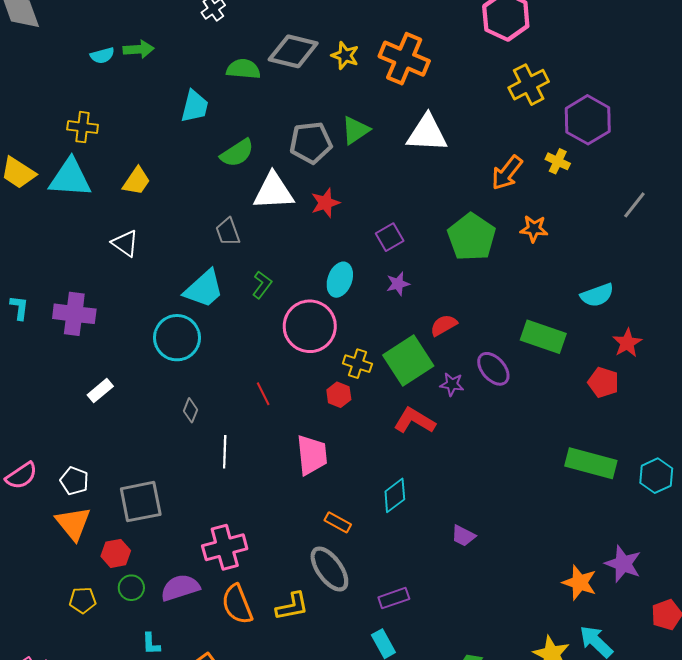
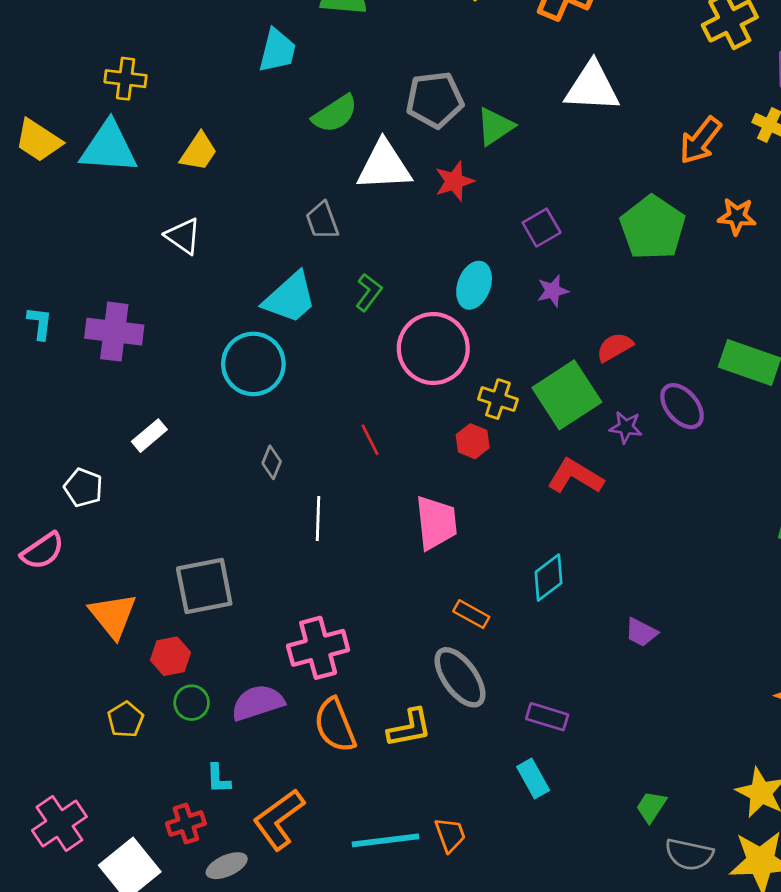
green triangle: (355, 130) -> (495, 126), moved
white pentagon: (74, 481) -> (83, 488), moved
purple rectangle: (394, 598) -> (547, 717), turned 36
yellow pentagon: (83, 600) -> (126, 720), turned -30

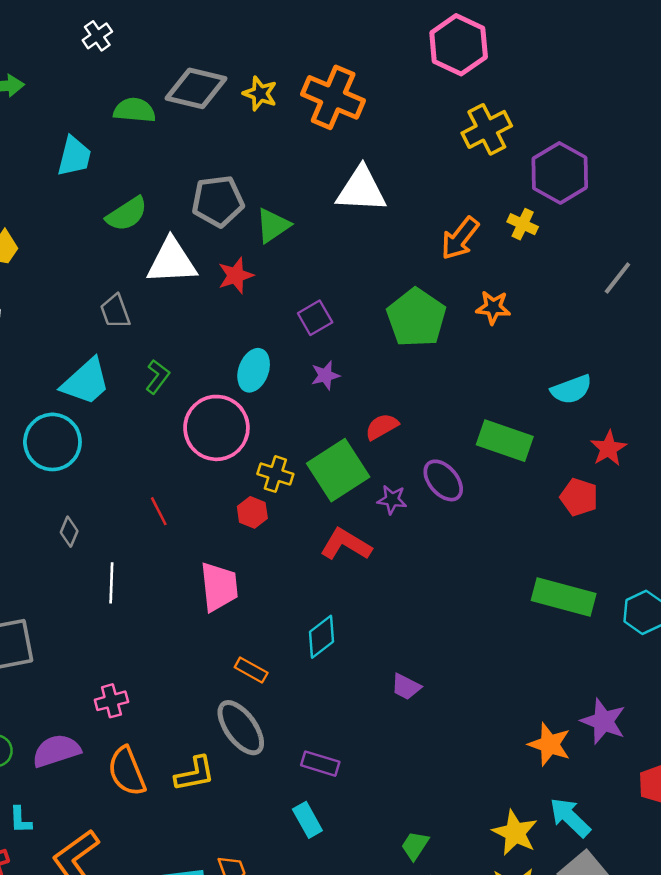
pink cross: (318, 648) -> (111, 701), size x0.6

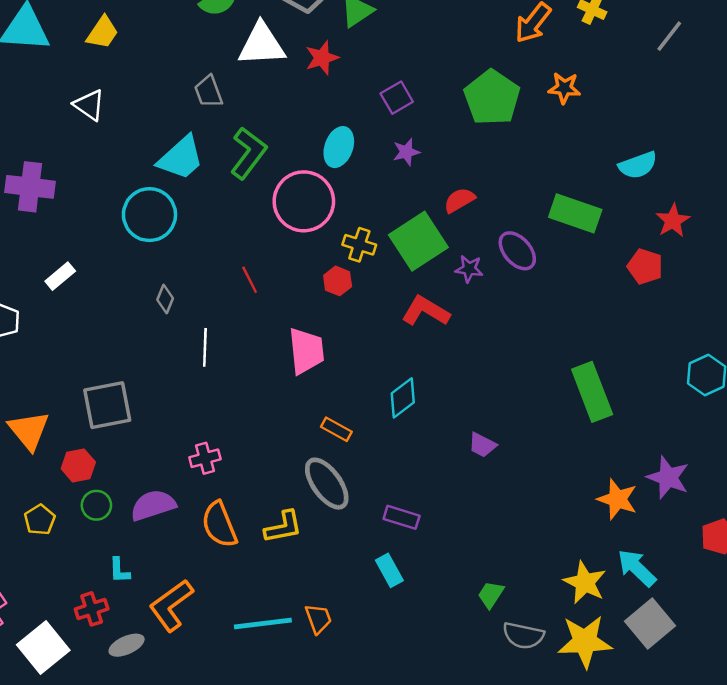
gray line: (617, 278) -> (669, 36), moved
green L-shape: (158, 377) -> (248, 153), size x1.6
green rectangle: (564, 597) -> (592, 392), moved, turned 54

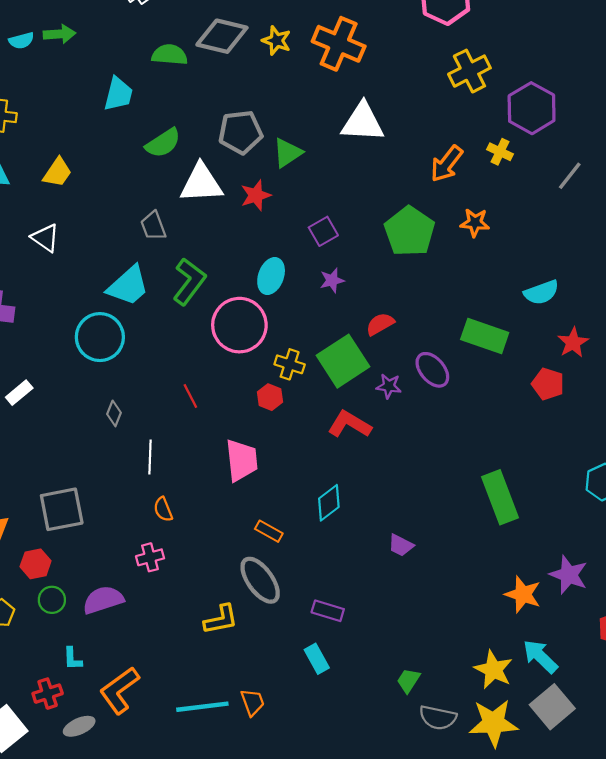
orange semicircle: (219, 525) -> (163, 509), moved, size x0.6

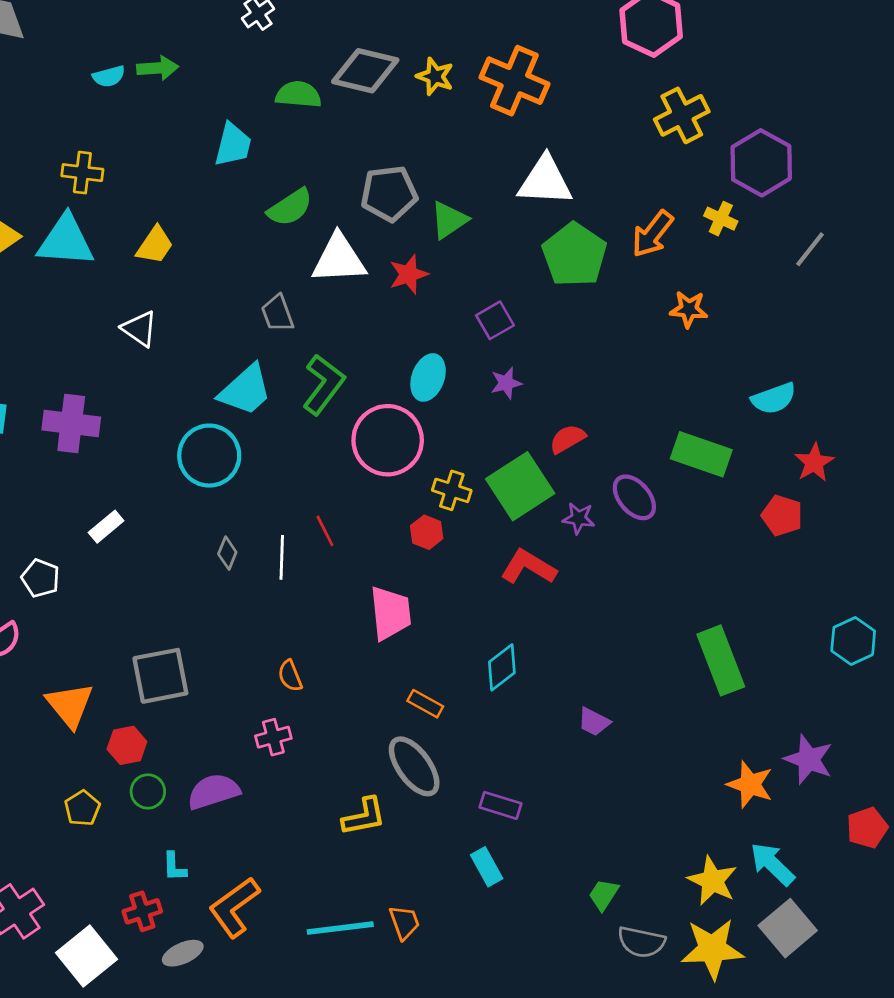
green pentagon: (409, 231) -> (574, 255), moved
white line: (150, 457) -> (282, 557), moved

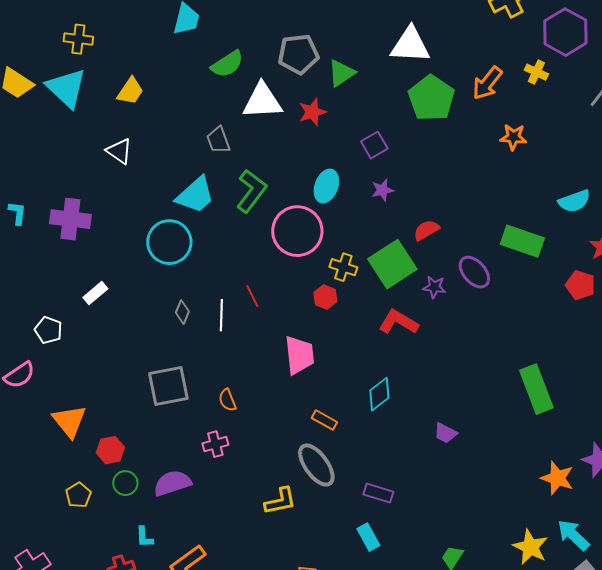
cyan triangle: (66, 241) -> (66, 88), turned 39
gray square: (160, 676) -> (168, 386), moved

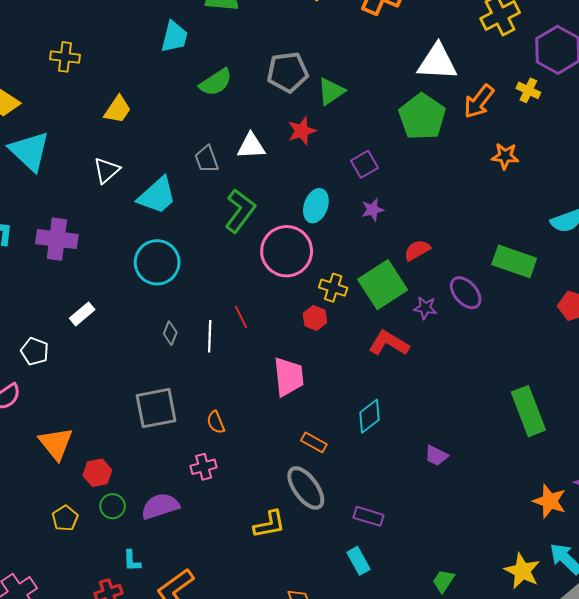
white triangle: (410, 45) -> (437, 62), moved
cyan triangle: (66, 88) -> (30, 151), moved
white triangle: (262, 101) -> (251, 146), moved, size x0.7
white triangle: (119, 151) -> (106, 170), turned 44
cyan trapezoid: (195, 195) -> (157, 196), moved

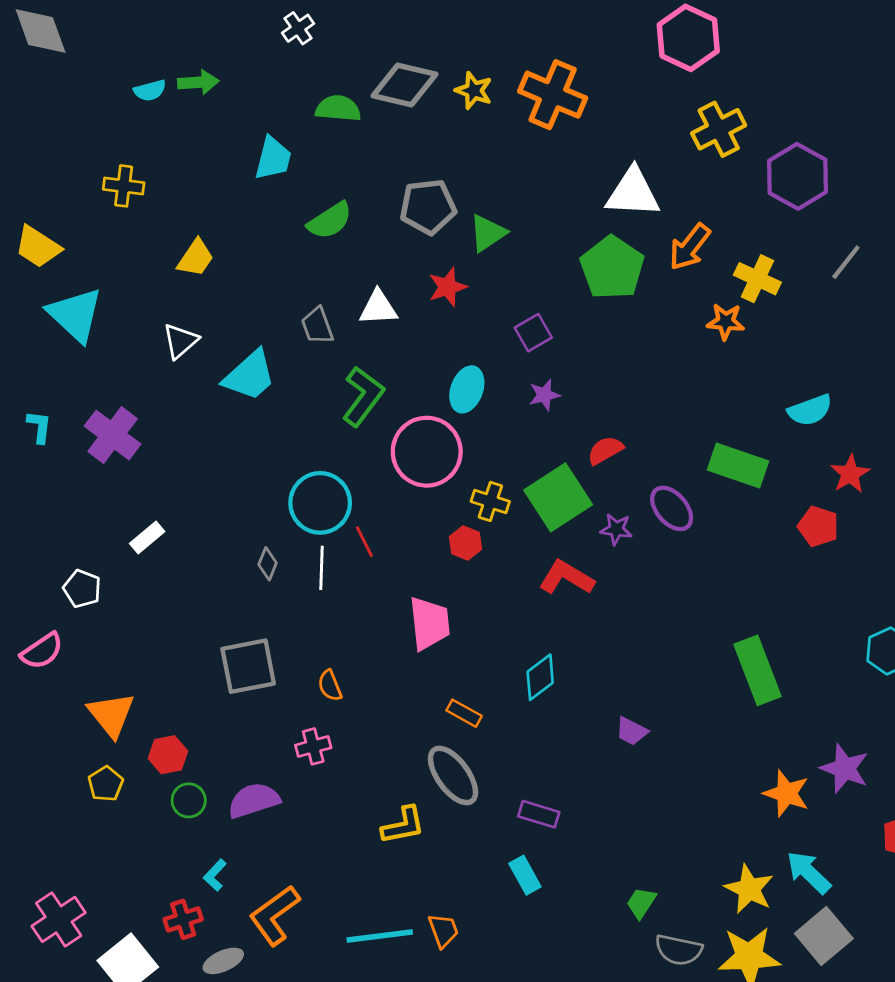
yellow cross: (528, 90) -> (757, 279), moved, size x1.4
purple cross: (57, 239) -> (113, 435), turned 30
cyan circle: (157, 262) -> (320, 503), moved
yellow pentagon: (65, 518) -> (106, 784), moved
cyan L-shape: (132, 561) -> (215, 875), turned 45

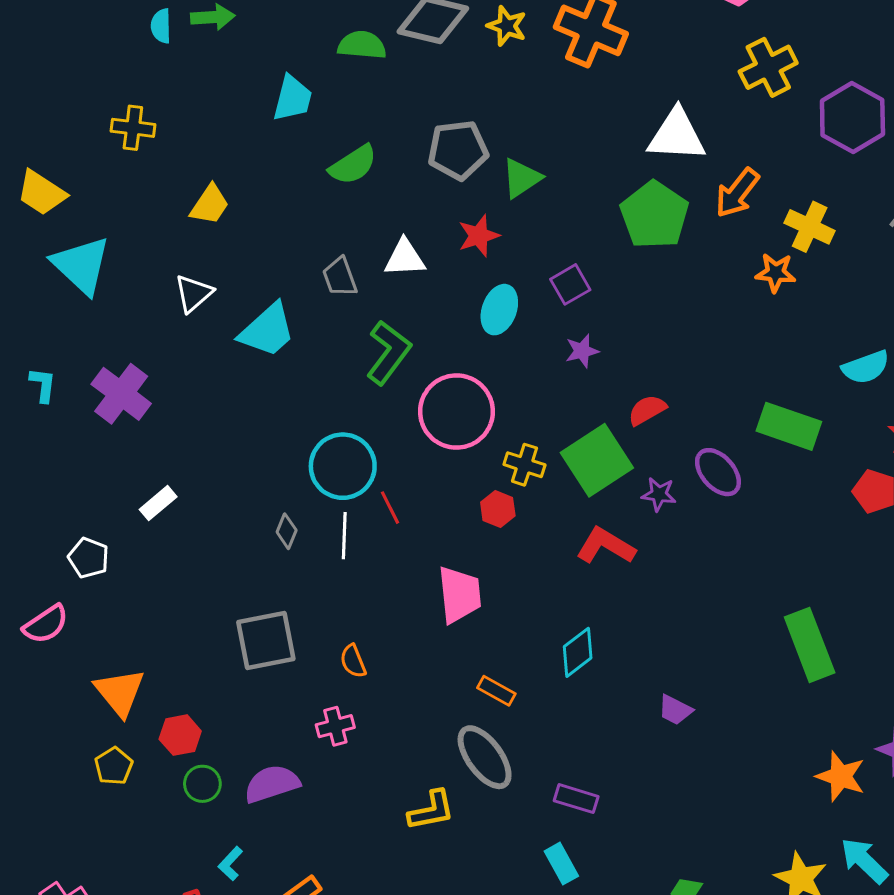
cyan semicircle: (150, 91) -> (161, 26), turned 104
cyan ellipse: (467, 389) -> (499, 310), moved

